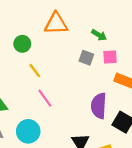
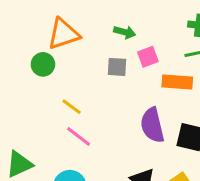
green circle: (22, 44) -> (43, 64), moved
yellow line: (35, 71) -> (72, 107), moved

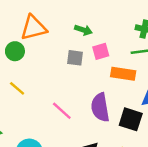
yellow line: (72, 107) -> (17, 88), moved
pink line: (79, 136) -> (62, 111), moved

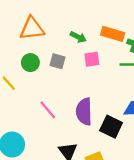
green circle: (15, 51) -> (30, 63), moved
gray square: (75, 58) -> (58, 61), moved
orange rectangle: (123, 74) -> (113, 34), moved

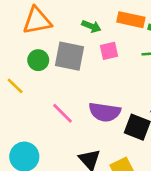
gray square: (58, 61) -> (70, 56), size x1.6
purple semicircle: (84, 112) -> (105, 112), turned -76

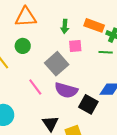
green arrow: (91, 26) -> (65, 26), turned 64
gray square: (70, 56) -> (57, 64), moved, turned 30

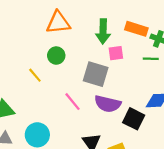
green arrow: (65, 26) -> (103, 31), size x1.5
gray square: (57, 64) -> (96, 74), turned -30

